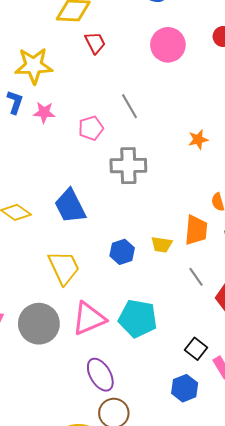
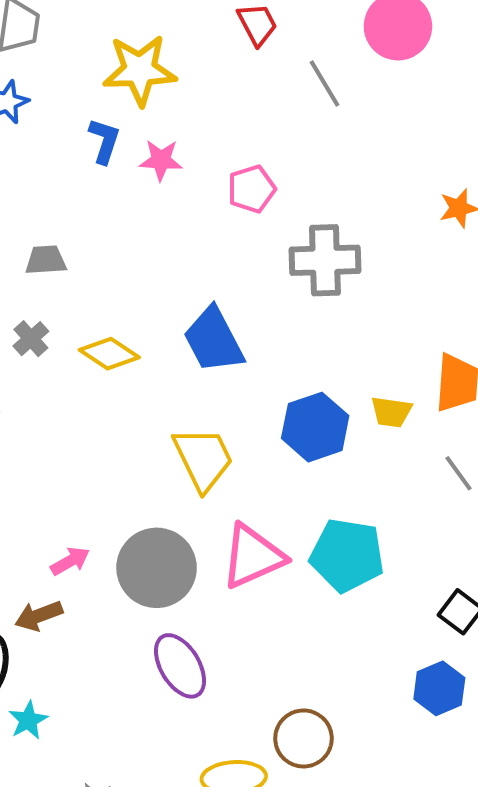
gray line: (129, 106) -> (324, 84), moved
blue hexagon: (122, 252) -> (315, 427), size x1.4
purple ellipse: (100, 375) -> (180, 666), moved

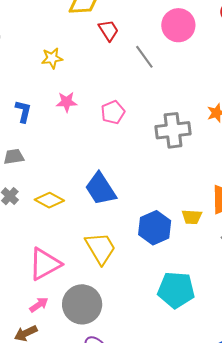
yellow star: (140, 70) -> (52, 58), size x0.6
blue L-shape: (104, 141) -> (23, 111), moved
gray cross: (325, 260) -> (173, 130), moved
pink triangle: (253, 556) -> (45, 264), moved

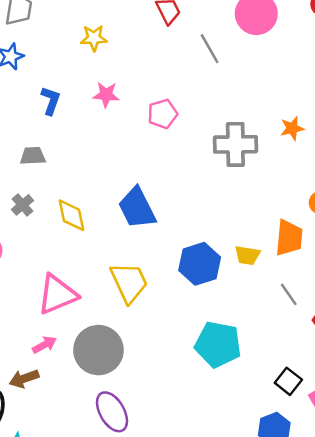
yellow diamond: (49, 200) -> (71, 215), turned 44

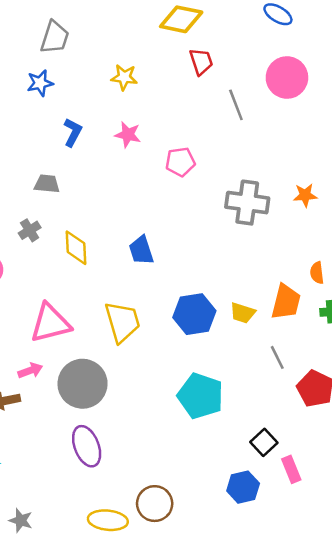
blue trapezoid: (137, 208) -> (141, 250), size x0.7

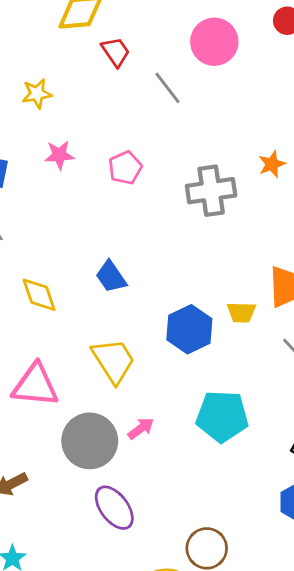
pink triangle: (50, 323) -> (35, 385), turned 36
pink arrow: (30, 371) -> (141, 428), moved

